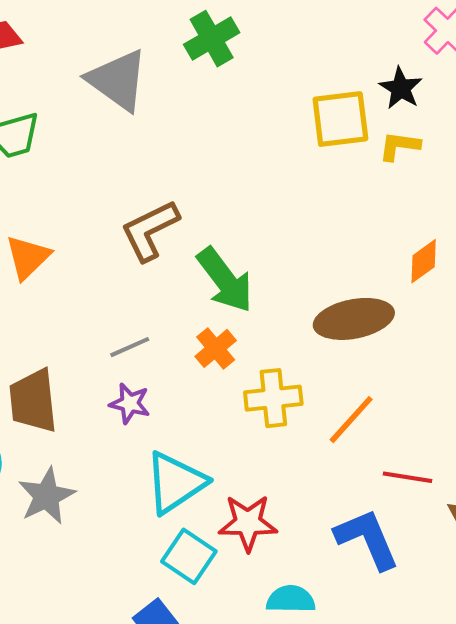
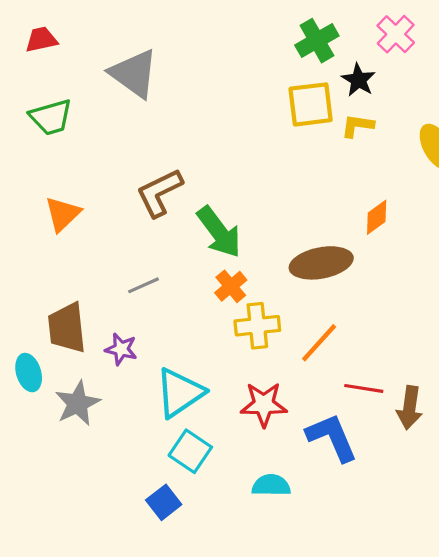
green cross: (212, 39) -> (317, 41), moved
orange cross: (216, 348) -> (231, 286), moved
purple star: (130, 403) -> (121, 349), moved
red star: (248, 523) -> (264, 404), moved

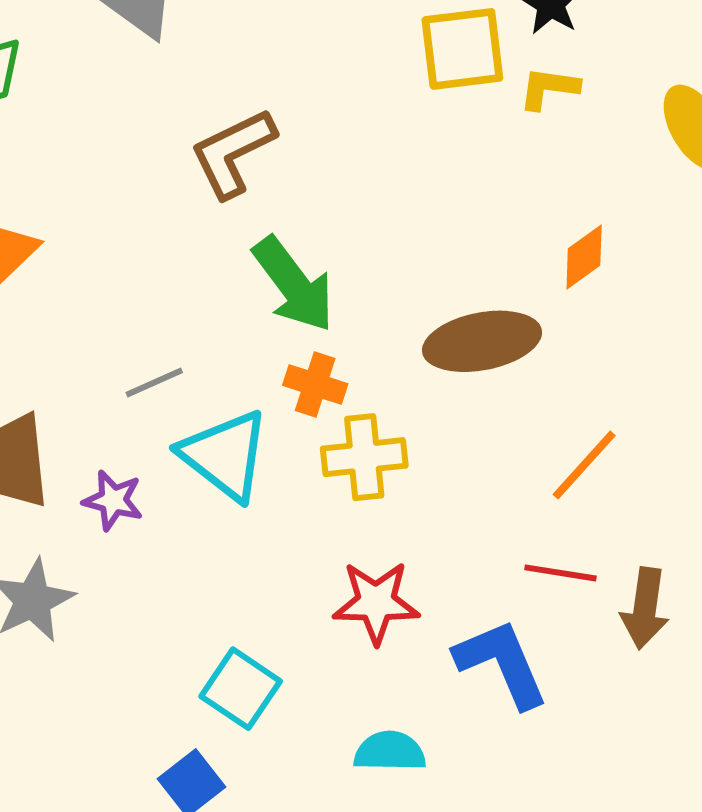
brown L-shape: (159, 193) -> (233, 153), moved
orange cross: (231, 286) -> (315, 385), turned -32
orange line: (319, 343) -> (584, 465), moved
cyan triangle: (180, 393) -> (225, 455), moved, turned -48

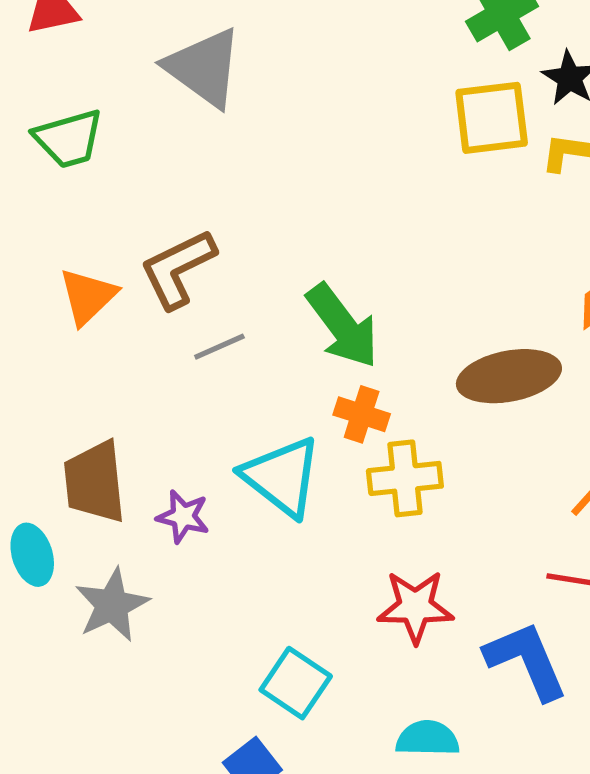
brown L-shape: (233, 153) -> (178, 269), moved
gray line: (154, 383) -> (219, 347), moved

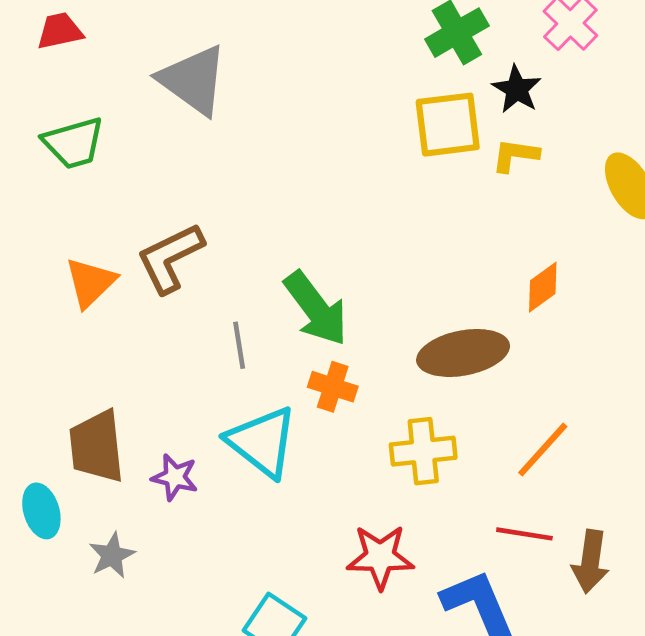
gray line: (219, 347) -> (239, 345), moved, turned -75
yellow cross: (405, 478) -> (423, 451), moved
gray star: (112, 605) -> (112, 555), size x0.7

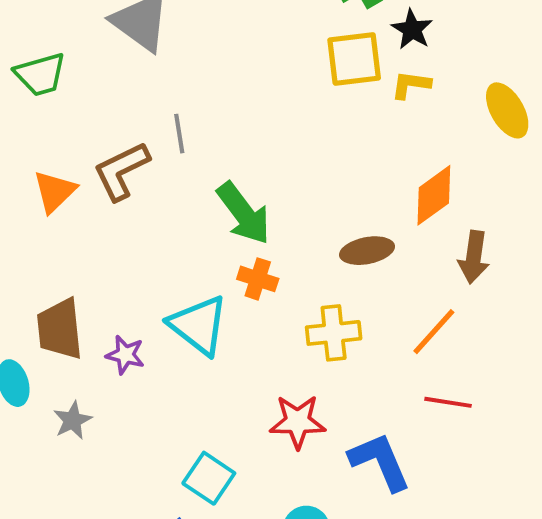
orange diamond: (543, 287) -> (434, 195), size x1.4
gray line: (239, 345) -> (179, 134), moved
brown ellipse: (463, 353) -> (367, 251), size x0.7
red line: (524, 534) -> (448, 402), moved
brown arrow: (590, 562) -> (474, 257), moved

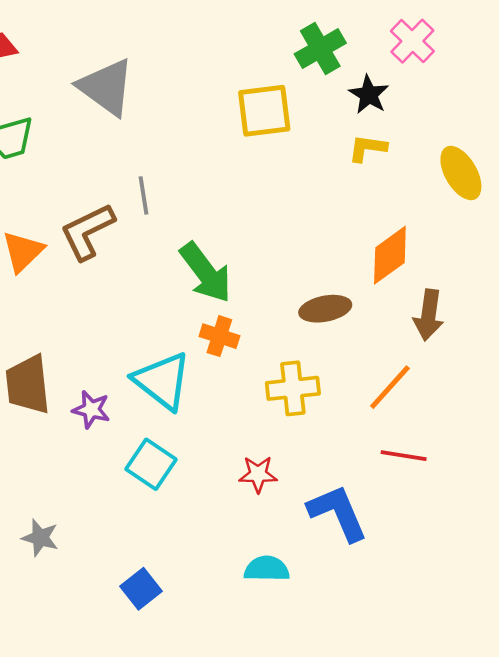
yellow square: (354, 59) -> (264, 111), moved
gray star: (73, 420) -> (40, 538), moved, turned -30
red star: (298, 422) -> (258, 474), size x0.7
cyan square: (209, 478) -> (151, 464), moved

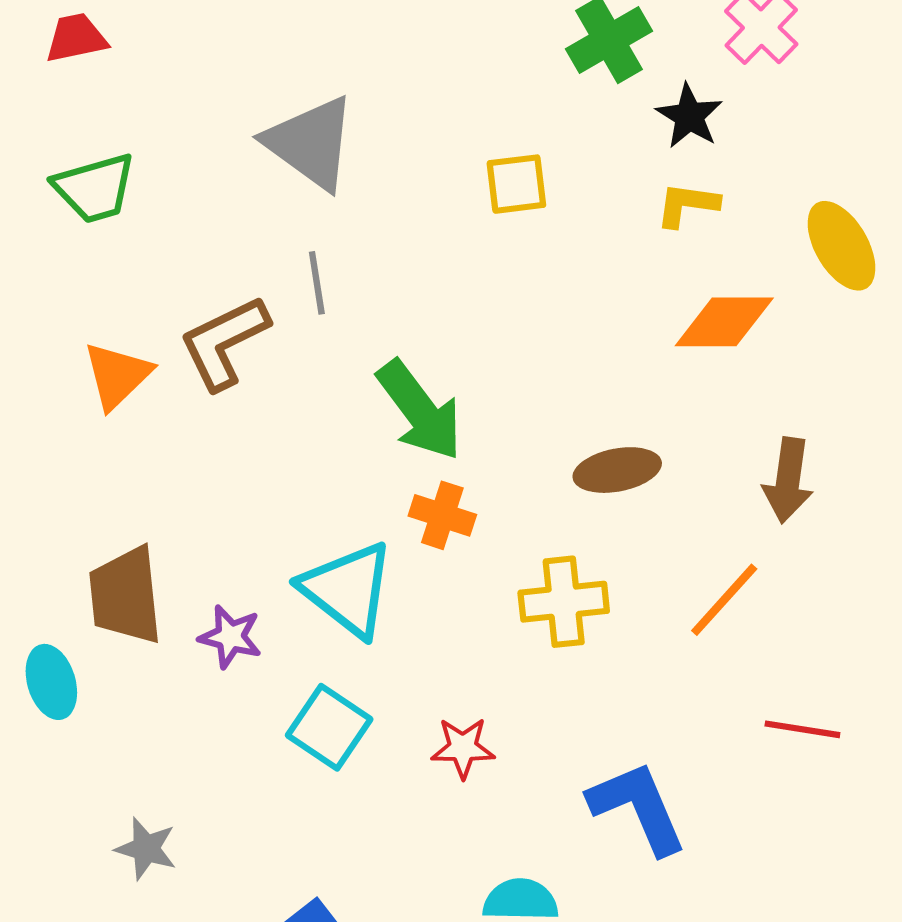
gray triangle: (106, 87) -> (311, 143), moved
yellow square: (264, 111) -> (516, 184), moved, size x0.7
orange diamond: (390, 255) -> (724, 322), moved, turned 36
red line: (404, 456) -> (802, 729), moved
red star: (258, 474) -> (463, 748), moved

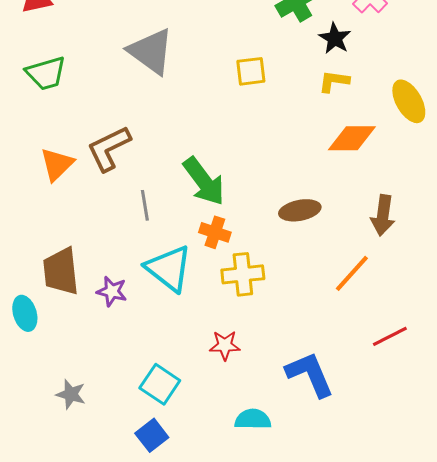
gray line: (317, 283) -> (145, 205), moved
yellow cross: (564, 602) -> (243, 274), moved
cyan square: (329, 727) -> (160, 384), moved
red line: (802, 729) -> (390, 336), turned -36

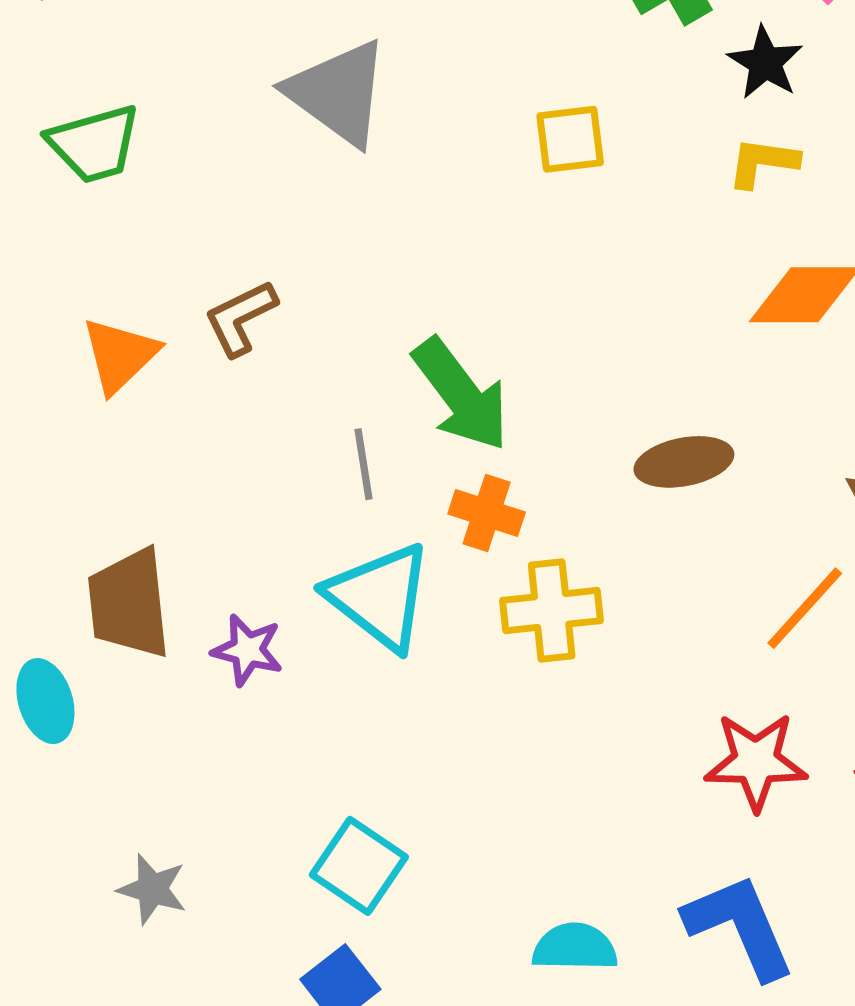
brown L-shape: (109, 148) -> (240, 318), size x0.7
gray line: (145, 205) -> (364, 464), moved
red star: (225, 345) -> (756, 761), moved, size x1.4
blue L-shape: (310, 374) -> (740, 926), moved

